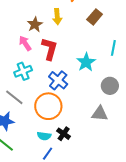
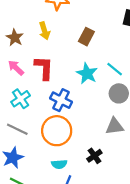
brown rectangle: (95, 17) -> (86, 37), moved
brown star: (35, 24) -> (15, 38), moved
cyan line: (113, 48) -> (115, 69), moved, turned -49
black cross: (64, 134) -> (94, 156), moved, turned 32

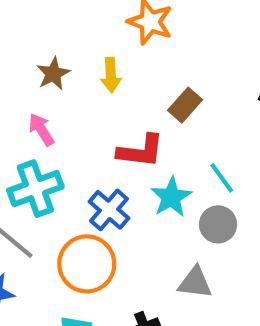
red L-shape: (44, 68) -> (141, 151), moved, turned 80
cyan star: (87, 73) -> (171, 197), moved
cyan cross: (21, 99) -> (35, 189), size x1.4

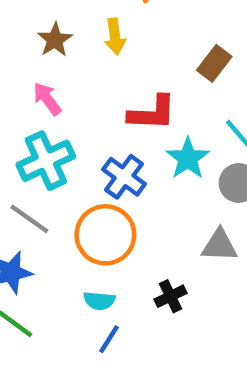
brown rectangle: (185, 105) -> (214, 63), moved

